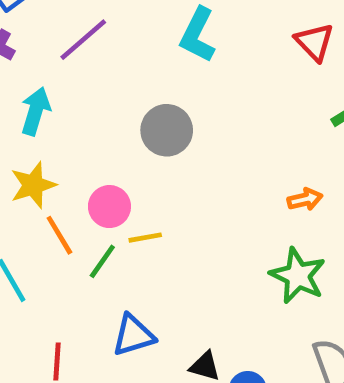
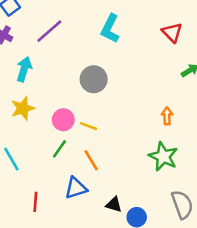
orange arrow: (305, 199) -> (167, 116), turned -78
orange line: (59, 235) -> (91, 160), moved
yellow line: (145, 238) -> (89, 126), moved, turned 30

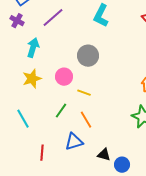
pink circle: (63, 120) -> (64, 77), moved

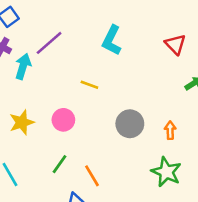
cyan arrow: (33, 48) -> (23, 66), moved
gray circle: (88, 56) -> (130, 124), moved
yellow line: (84, 93) -> (89, 85), moved

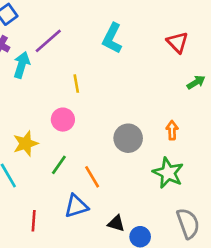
yellow line: (89, 85) -> (76, 84), moved, turned 60
yellow star: (22, 122) -> (26, 144), moved
gray circle: (130, 124) -> (128, 138), moved

